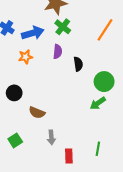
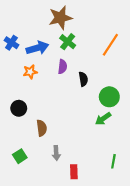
brown semicircle: (37, 113) -> (42, 128), turned -119
green line: (98, 149) -> (113, 161), moved

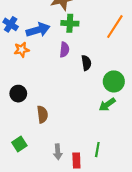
green cross: (68, 42) -> (70, 23), turned -35
orange star: (30, 72) -> (22, 50), moved
gray arrow: (56, 153) -> (58, 152), moved
green line: (113, 161) -> (97, 150), moved

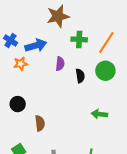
green cross: (70, 23) -> (79, 39), moved
green circle: (114, 81) -> (105, 71), moved
green arrow: (107, 105) -> (99, 114), turned 42

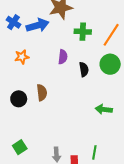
blue cross: (11, 40) -> (13, 22), moved
blue arrow: (36, 46) -> (38, 25), moved
brown semicircle: (40, 123) -> (42, 93), moved

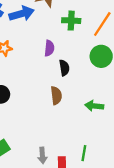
black semicircle: (84, 69) -> (64, 68), moved
brown semicircle: (42, 93) -> (56, 95), moved

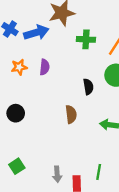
purple semicircle: (49, 48) -> (44, 67), moved
black semicircle: (64, 68) -> (88, 87), moved

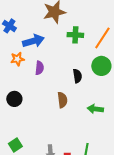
blue arrow: (36, 33) -> (33, 41), moved
purple semicircle: (44, 67) -> (39, 68), moved

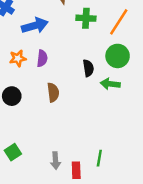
orange star: (17, 59) -> (18, 58), moved
brown semicircle: (62, 100) -> (53, 92), moved
green arrow: (95, 109) -> (110, 84), moved

